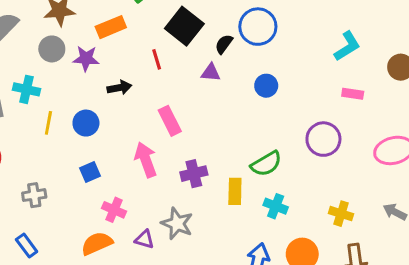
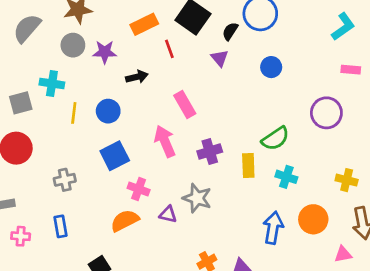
orange rectangle: (111, 27) -> (144, 24), moved
purple triangle: (211, 73) -> (220, 58), turned 48
blue square: (90, 172) -> (115, 156), size x1.5
blue rectangle: (27, 245) -> (60, 226), turned 30

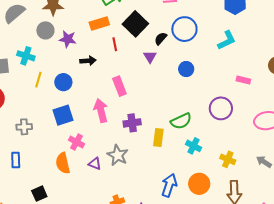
cyan L-shape: (343, 27) -> (227, 40), moved
cyan cross: (286, 177) -> (194, 146), moved
orange semicircle: (125, 221) -> (63, 163), turned -85

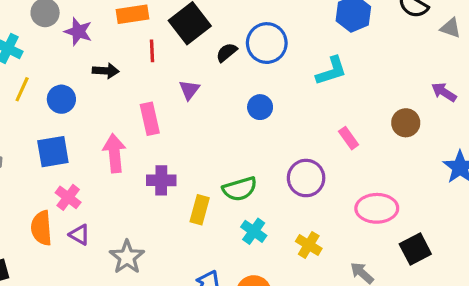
purple triangle: (150, 57) -> (189, 90), moved
pink rectangle: (243, 80) -> (349, 138), turned 32
gray star: (118, 155) -> (127, 257), moved
yellow cross: (228, 159) -> (309, 245), moved
purple triangle: (95, 164) -> (80, 235), moved

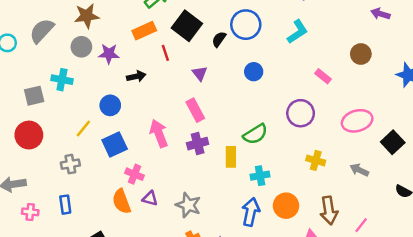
yellow line: (22, 89) -> (83, 128), moved, turned 30
purple arrow: (444, 92) -> (380, 14), moved
pink rectangle: (150, 119) -> (195, 110), moved
cyan cross: (254, 231) -> (260, 176), moved, turned -30

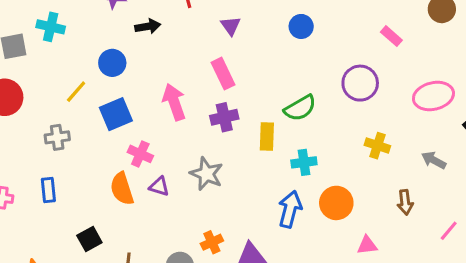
gray star: (188, 205) -> (207, 174), moved
brown arrow: (329, 210) -> (405, 202), moved, size x0.7
pink line: (361, 225) -> (449, 231), moved

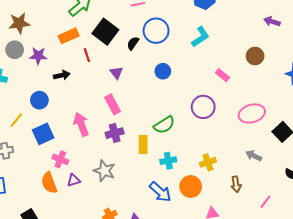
yellow cross: (377, 146) -> (208, 162), moved, turned -35
purple triangle: (159, 186) -> (74, 180), turned -32
blue arrow: (290, 209) -> (160, 192), turned 120

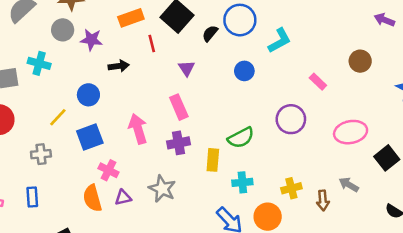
cyan L-shape: (200, 37) -> (280, 41), moved
brown arrow: (236, 184) -> (323, 200), moved

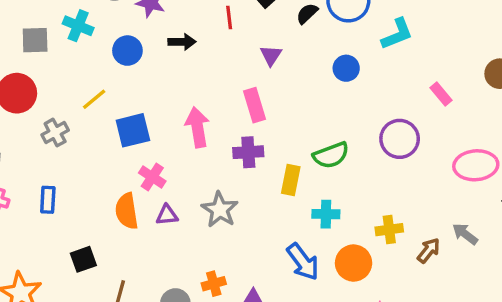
blue circle: (88, 95) -> (127, 51), moved
gray cross: (41, 154) -> (55, 133), moved, turned -30
brown arrow: (323, 200) -> (429, 250), turned -144

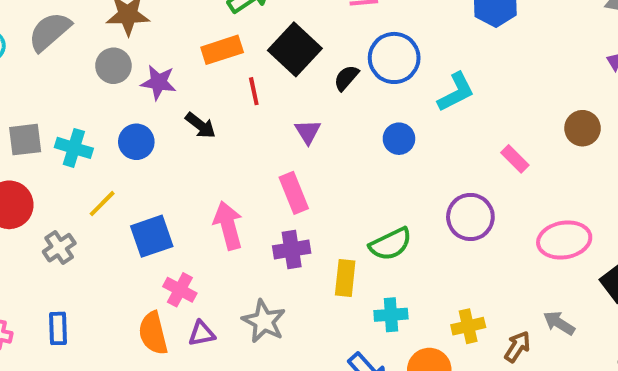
cyan cross: (78, 26) -> (74, 148), moved
black arrow: (182, 42) -> (200, 125), turned 44

